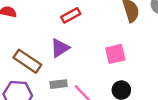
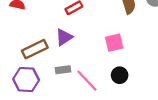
brown rectangle: (27, 61) -> (35, 49), turned -60

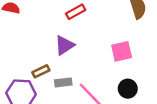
brown rectangle: (35, 49) -> (41, 71), moved, size x0.6

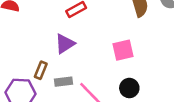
brown rectangle: (41, 71) -> (41, 70), turned -42

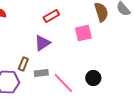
pink square: (123, 50) -> (83, 33), moved

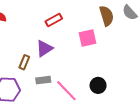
brown rectangle: (23, 64) -> (24, 62), moved

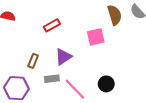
red rectangle: (54, 20) -> (52, 25), moved
purple triangle: (44, 48) -> (63, 57), moved

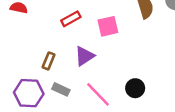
pink square: (96, 37) -> (108, 26), moved
gray rectangle: (52, 79) -> (61, 89), moved, turned 32

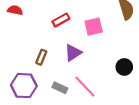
black circle: (135, 88) -> (124, 67), moved
gray rectangle: (61, 89) -> (60, 88), moved

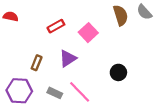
pink square: (94, 27) -> (88, 33), turned -30

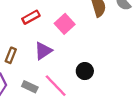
black circle: (118, 72) -> (85, 71), moved

